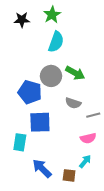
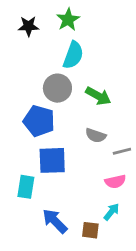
gray circle: (51, 76) -> (57, 88), moved

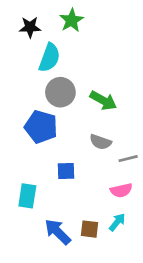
cyan semicircle: (73, 55) -> (49, 58), moved
blue square: (52, 160) -> (66, 171), moved, size x0.6
brown square: (90, 230) -> (89, 229), moved

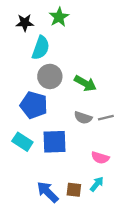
gray line: (128, 159) -> (106, 118), moved
blue square: (66, 171) -> (54, 142), size x1.6
pink semicircle: (121, 190) -> (100, 158), turned 30
cyan rectangle: (27, 196) -> (22, 142), moved, turned -66

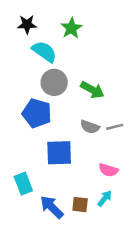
green star: (59, 17) -> (71, 28), moved
cyan semicircle: (41, 48) -> (44, 52), turned -75
cyan rectangle: (22, 142) -> (23, 184), moved, turned 36

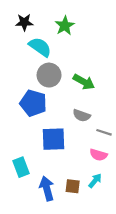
gray line: (115, 127) -> (104, 132), moved, turned 32
blue arrow: (52, 207) -> (47, 188), turned 30

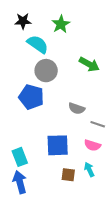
green arrow: (84, 82) -> (89, 64), moved
blue square: (54, 139) -> (58, 145), moved
cyan arrow: (95, 181) -> (89, 170), turned -64
blue arrow: (47, 188) -> (20, 182), moved

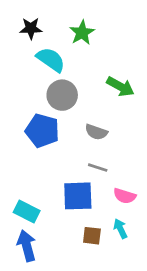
gray semicircle: (77, 108) -> (96, 132), moved
gray line: (98, 124) -> (98, 168), moved
cyan rectangle: (20, 157) -> (27, 212), turned -42

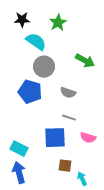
cyan arrow: (120, 229) -> (82, 179), moved

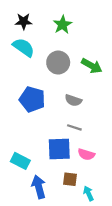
cyan semicircle: (36, 42) -> (24, 47), moved
gray circle: (44, 67) -> (58, 63), moved
pink semicircle: (88, 138) -> (86, 154), moved
blue arrow: (19, 173) -> (39, 187), moved

